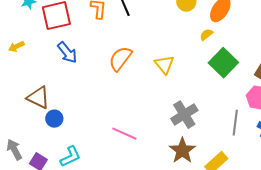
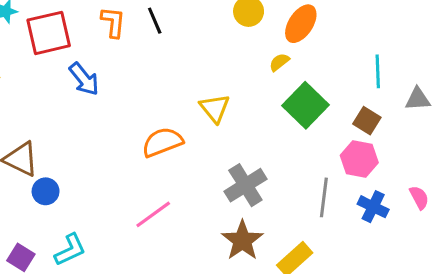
blue arrow: (67, 53) -> (84, 79), moved
orange semicircle: (120, 59) -> (162, 142), moved, turned 32
pink line: (124, 134) -> (153, 214), turned -60

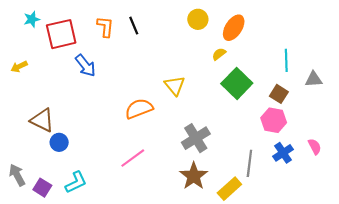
gray line: (324, 197) -> (249, 163), moved
blue cross: (373, 207) -> (283, 153), turned 30

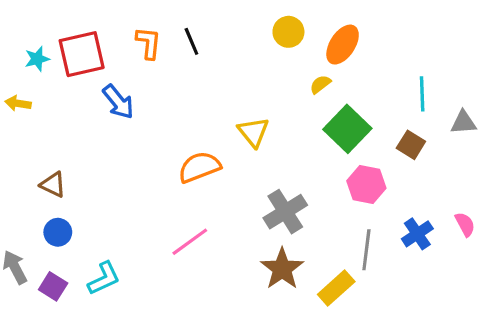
cyan star: (32, 19) -> (37, 59), moved
yellow arrow: (19, 67) -> (18, 103), turned 35
brown triangle: (42, 120) -> (53, 185), size x0.7
pink hexagon: (274, 120) -> (366, 185), moved
blue circle: (59, 142) -> (58, 232), moved

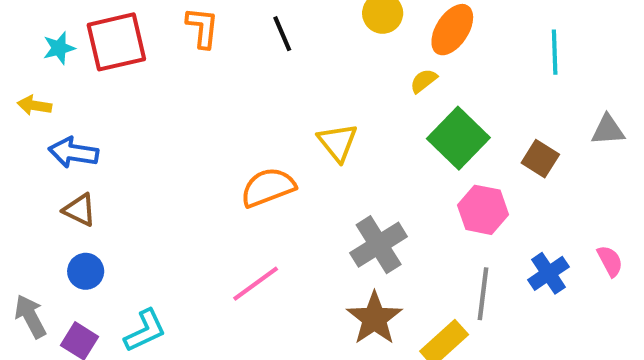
black line: (191, 41) -> (282, 34), moved
cyan line: (422, 94) -> (555, 52), moved
blue arrow: (118, 102) -> (73, 152), moved, turned 138

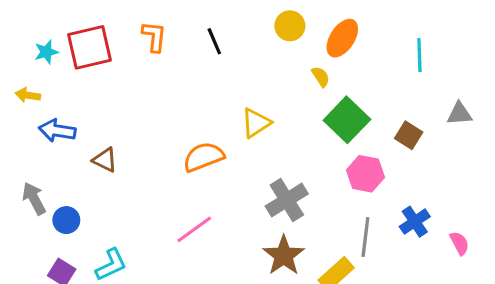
yellow semicircle: (424, 81) -> (321, 77), turned 95
yellow triangle: (338, 142) -> (256, 123), turned 36
brown triangle: (80, 210) -> (105, 160), moved
pink semicircle: (610, 261) -> (459, 243), moved
gray arrow: (30, 316) -> (34, 198), moved

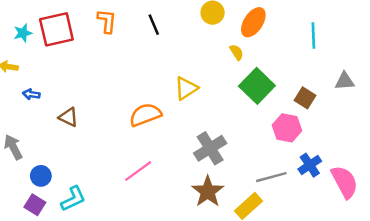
blue arrow: (57, 131) -> (31, 94), size x0.6
pink hexagon: (365, 174) -> (287, 128), moved
blue circle: (66, 220) -> (41, 176), moved
gray line: (365, 237) -> (271, 177), turned 68
pink semicircle: (459, 243) -> (345, 182), size x1.8

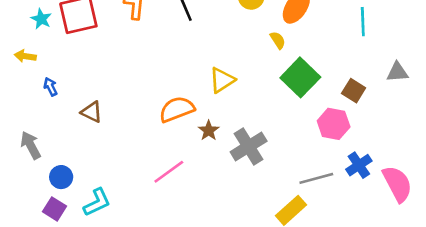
cyan star: (23, 33) -> (41, 19), turned -30
blue arrow: (31, 94) -> (51, 87), turned 56
brown star: (208, 192) -> (209, 131), moved, size x0.6

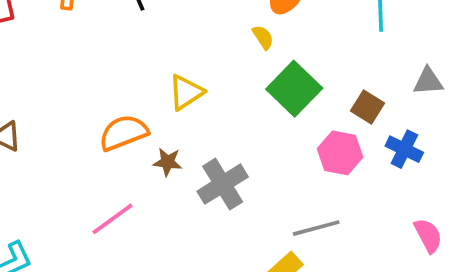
brown star: (209, 131) -> (168, 162), turned -30
blue cross: (359, 165) -> (404, 149), moved, turned -30
pink semicircle: (397, 184) -> (428, 235), size x0.7

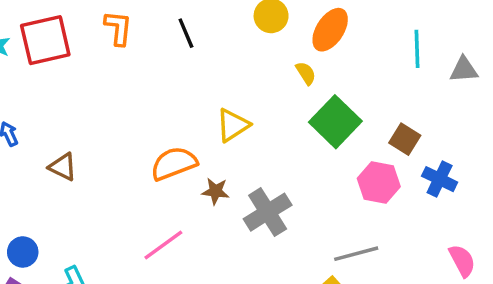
gray triangle: (428, 81) -> (464, 70), moved

